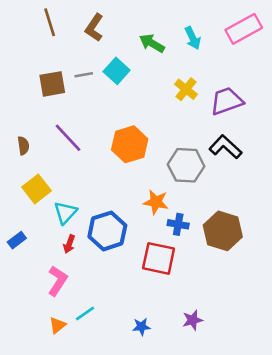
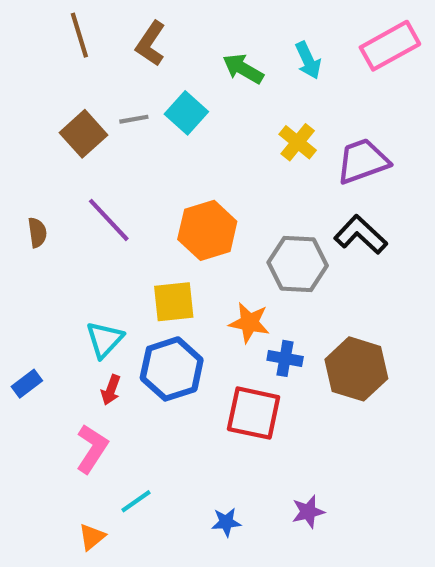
brown square: (52, 84) -> (83, 134), turned -32
yellow square: (37, 189) -> (174, 302), moved, turned 32
orange triangle: (57, 325) -> (92, 537), moved

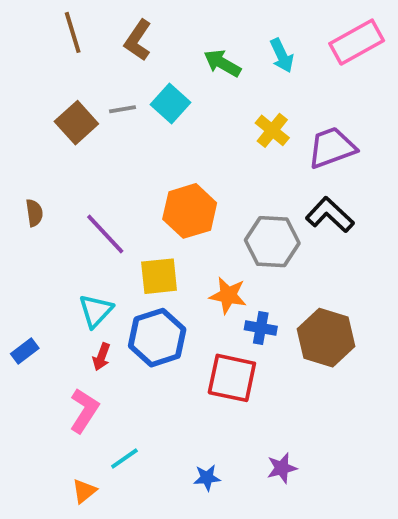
purple line: (109, 220) -> (105, 234), moved

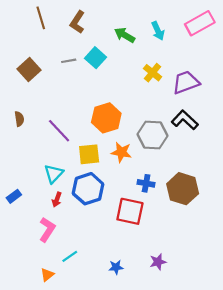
brown square: (76, 123) -> (29, 69), moved
orange star: (228, 295) -> (121, 152), moved

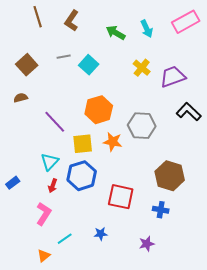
cyan square: (96, 58) -> (89, 65), moved
brown semicircle: (19, 119) -> (21, 98), moved, turned -96
black L-shape: (185, 120) -> (189, 112), moved
blue cross: (146, 183) -> (161, 210), moved
blue star: (116, 267) -> (101, 234), moved

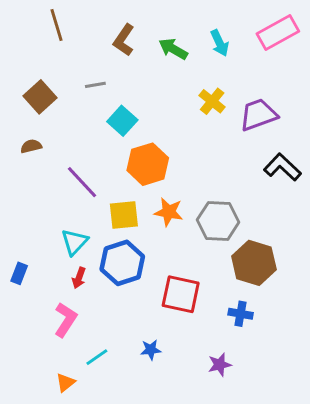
brown L-shape: (72, 21) -> (124, 40), moved
cyan square: (89, 65) -> (122, 121), moved
gray hexagon: (142, 126) -> (218, 221), moved
blue rectangle: (13, 183) -> (19, 273), turned -32

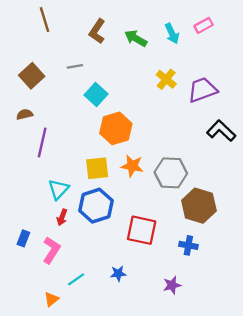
pink rectangle: (278, 33) -> (204, 25), moved, size x0.6
purple line: (82, 182) -> (42, 142), moved, turned 56
blue rectangle: (19, 273) -> (23, 238), moved

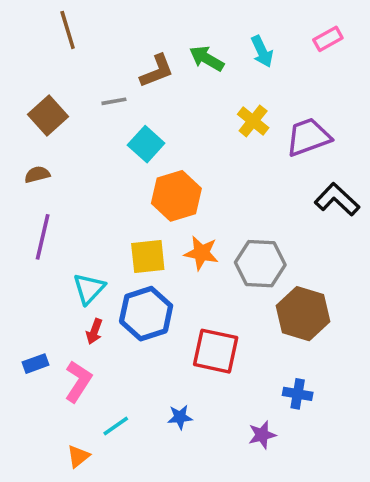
pink rectangle: (204, 25) -> (328, 39), moved
brown L-shape: (97, 31) -> (157, 71), moved, turned -145
purple line: (42, 142) -> (43, 237), moved
blue rectangle: (23, 238) -> (35, 364), turned 49
blue cross: (188, 245) -> (298, 394), moved

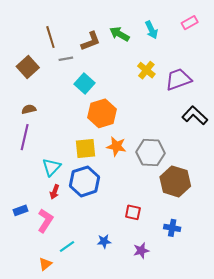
brown line: (68, 30) -> (50, 37), moved
brown semicircle: (37, 174) -> (29, 109), moved
red square: (216, 351) -> (133, 212), moved, size x0.6
purple star: (262, 435) -> (141, 251), moved

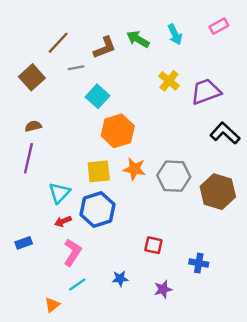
brown line: (50, 37) -> (58, 43), turned 60
brown hexagon: (175, 181) -> (218, 192), moved
red arrow: (55, 192) -> (63, 221), turned 48
pink L-shape: (45, 221) -> (72, 252), moved

